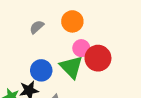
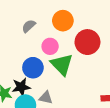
pink circle: (81, 48) -> (50, 46), moved
red circle: (98, 58) -> (87, 42), moved

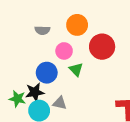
gray semicircle: (29, 26) -> (42, 30), turned -136
green triangle: (62, 65) -> (76, 69), size x0.6

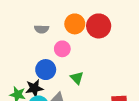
red circle: (102, 47) -> (99, 26), moved
green triangle: (76, 69) -> (77, 78), moved

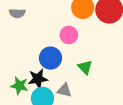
gray semicircle: (42, 29) -> (17, 13), moved

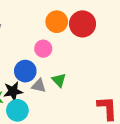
gray triangle: (64, 90) -> (39, 86), moved

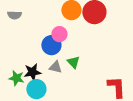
blue circle: (25, 71) -> (51, 45), moved

